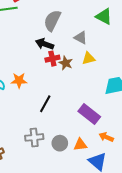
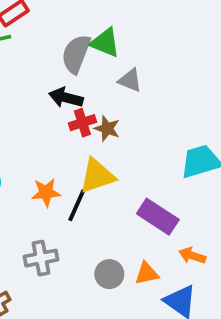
green triangle: (104, 17) -> (105, 43), moved
yellow triangle: (88, 58) -> (97, 176), moved, size x1.5
orange star: (19, 80) -> (46, 192), moved
gray cross: (34, 137) -> (41, 258), moved

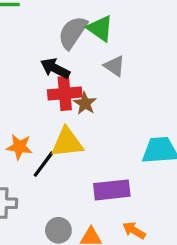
red cross: (82, 123) -> (65, 93), size x1.4
purple rectangle: (158, 217) -> (112, 190), turned -52

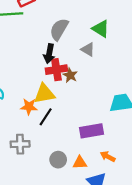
green triangle: (100, 28) -> (101, 29), moved
black arrow: (55, 68) -> (49, 54), turned -102
yellow triangle: (67, 143) -> (44, 94), moved

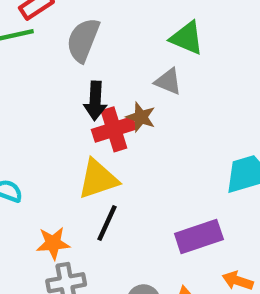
gray semicircle: (59, 29) -> (83, 40), moved
brown star: (70, 75) -> (141, 117), moved
orange star: (29, 107) -> (53, 243), moved

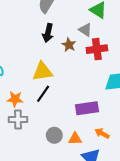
red cross: (114, 129) -> (97, 49), moved

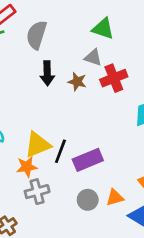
yellow triangle: (43, 71) -> (38, 145), moved
purple rectangle: (87, 108) -> (88, 160), moved

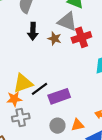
gray triangle: (93, 57) -> (67, 21), size x1.5
black line: (60, 151) -> (39, 89), turned 30

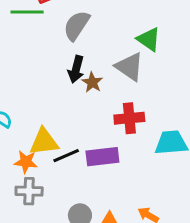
red cross: (81, 37) -> (129, 118), moved
brown star: (54, 39) -> (92, 82), moved
purple rectangle: (59, 96) -> (102, 157), moved

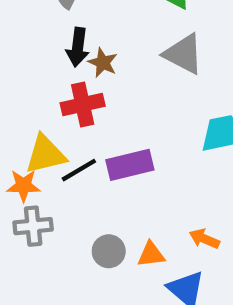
gray triangle: (129, 67) -> (183, 54), moved
red cross: (129, 118) -> (83, 104), moved

